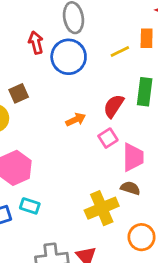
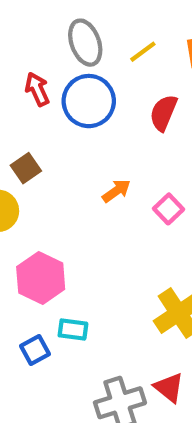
yellow line: (120, 51) -> (143, 52), moved
red semicircle: (114, 106) -> (163, 113), moved

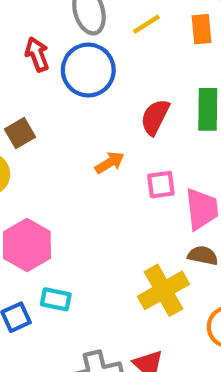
red semicircle: (163, 113) -> (155, 117), moved
pink square: (169, 209) -> (161, 185), turned 32

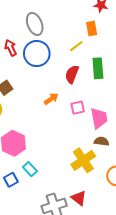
yellow line: (146, 24) -> (76, 46), moved
cyan rectangle: (56, 299) -> (30, 169), turned 40

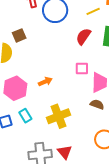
orange arrow: (51, 99) -> (45, 82), moved
yellow cross: (83, 160) -> (58, 116), moved

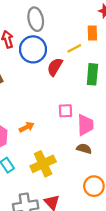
red semicircle: (83, 36) -> (55, 67), moved

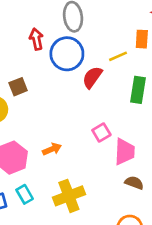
pink square: (65, 111) -> (101, 133), turned -32
brown semicircle: (84, 149) -> (134, 183), moved

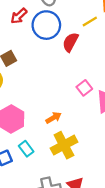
red arrow: (36, 39) -> (19, 16), turned -114
orange arrow: (52, 149) -> (54, 118), moved

